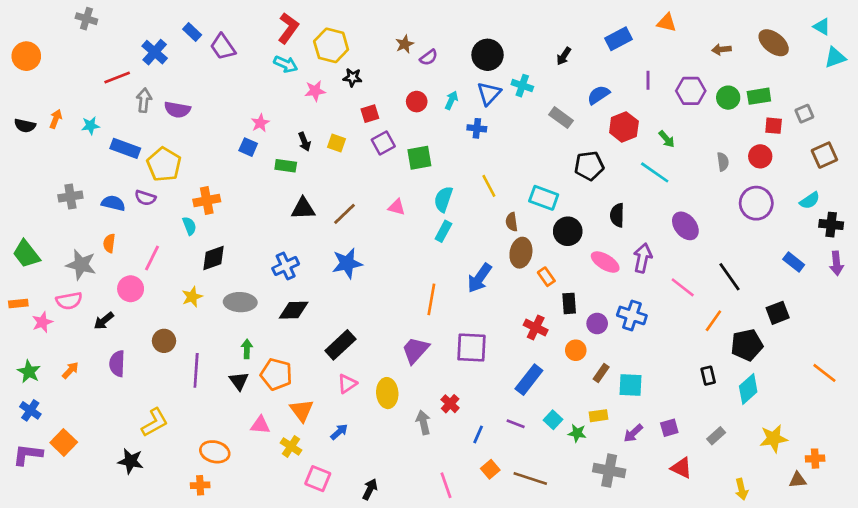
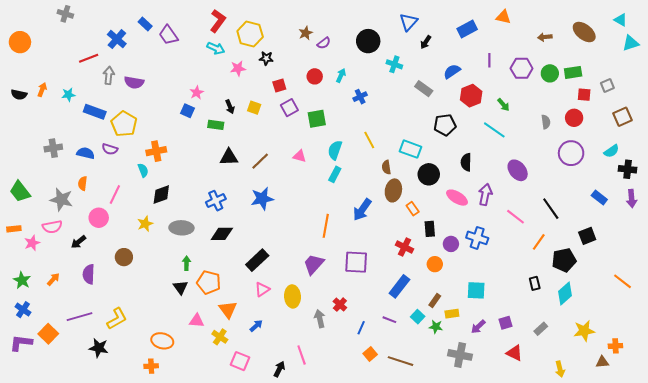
blue triangle: (489, 94) -> (409, 22), moved
blue cross: (477, 128) -> (360, 97), turned -32
purple line: (196, 370) -> (80, 317), moved, turned 70
brown rectangle: (601, 373) -> (435, 300), moved
pink line: (446, 485) -> (302, 355), moved

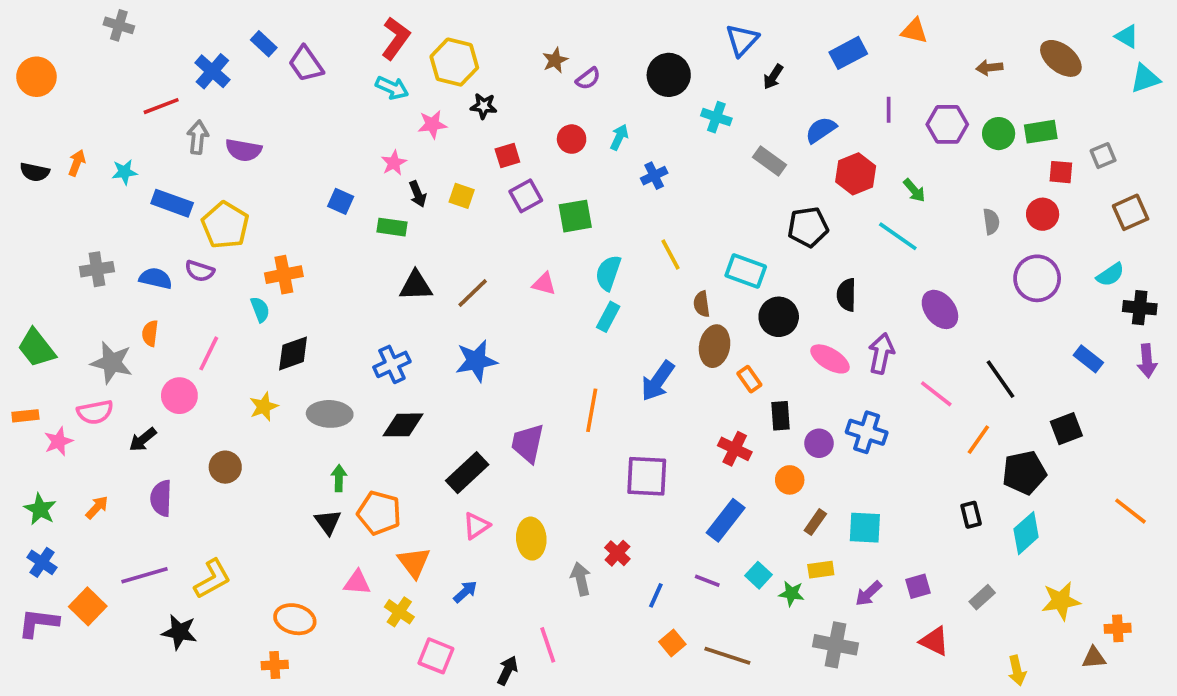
pink star: (197, 93) -> (394, 163), moved
purple trapezoid: (314, 264) -> (528, 443), moved, turned -30
brown rectangle: (435, 300) -> (815, 522), moved

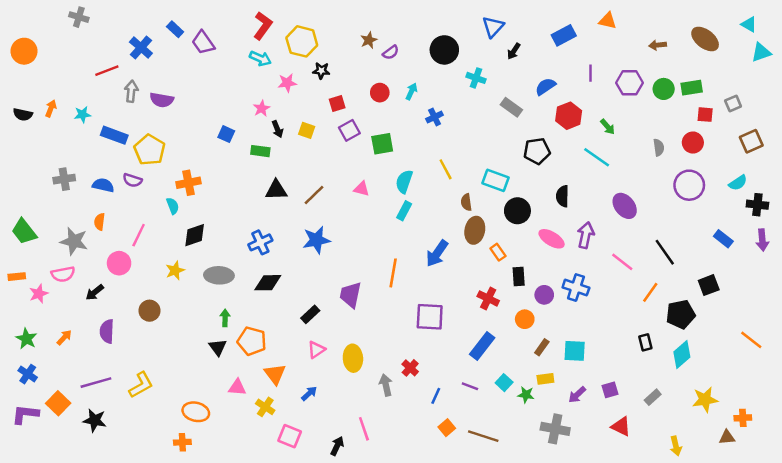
black rectangle: (467, 473) -> (310, 314), size x0.7
black star: (179, 632) -> (95, 420), moved

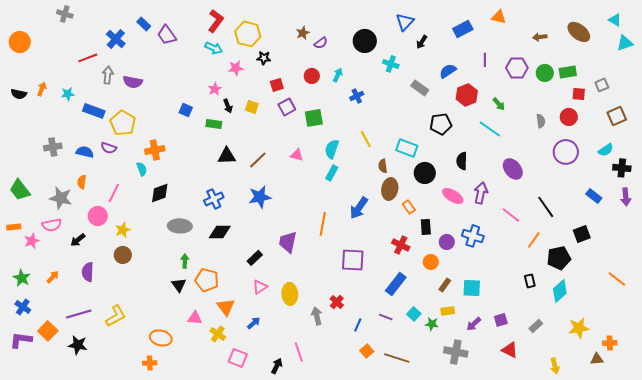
yellow star: (175, 270) -> (123, 230), moved

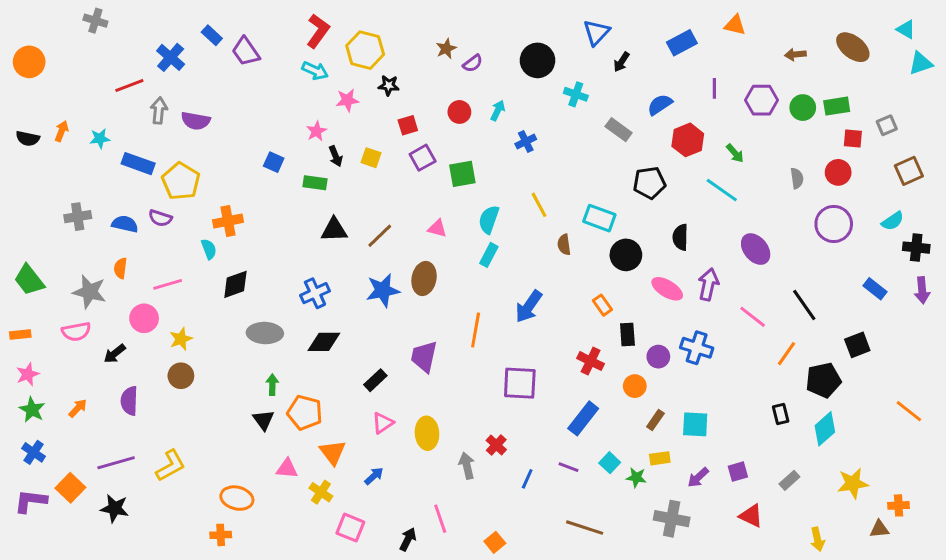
brown ellipse: (390, 189) -> (424, 278), moved
pink line: (114, 193) -> (168, 284), turned 48
pink star: (32, 241) -> (28, 374), moved
orange square: (367, 351) -> (495, 542), moved

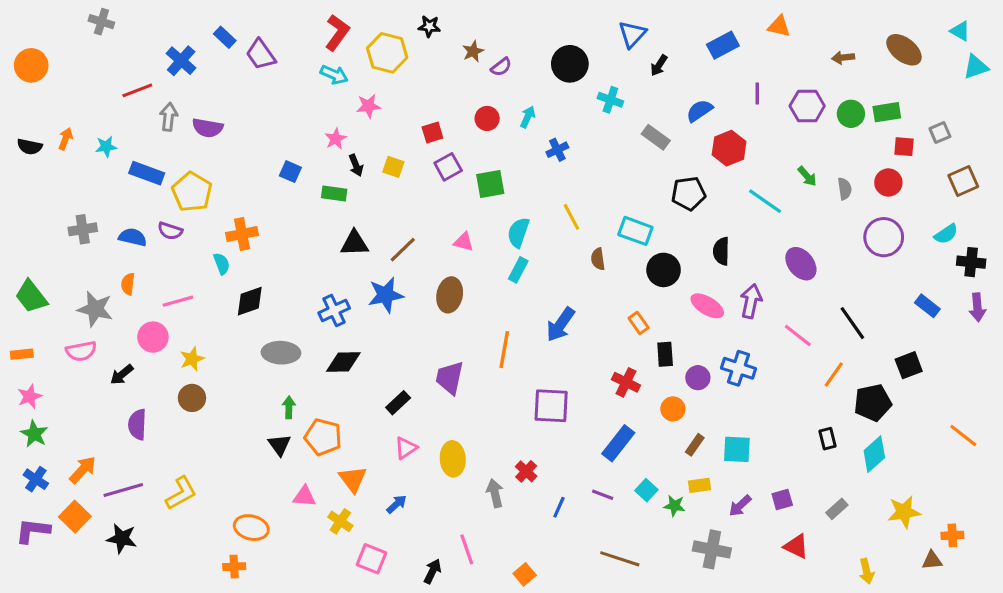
black star: (389, 85) -> (429, 26), moved
green arrow: (735, 153) -> (807, 176), moved
blue star: (383, 290) -> (386, 295), moved
orange arrow: (78, 408) -> (83, 470), moved, size x1.4

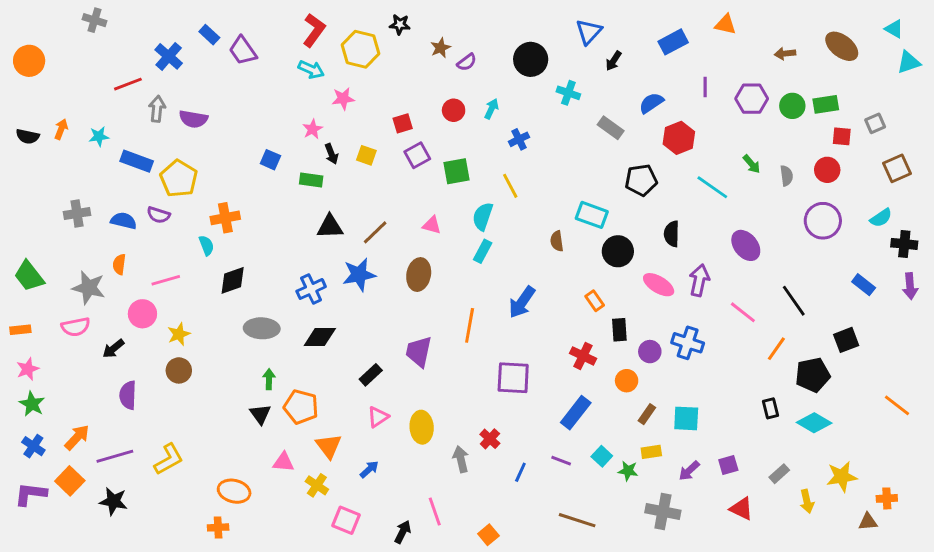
yellow line: (571, 217) -> (510, 186), moved
cyan diamond: (874, 454) -> (814, 423), turned 72
yellow arrow: (867, 571) -> (807, 501), moved

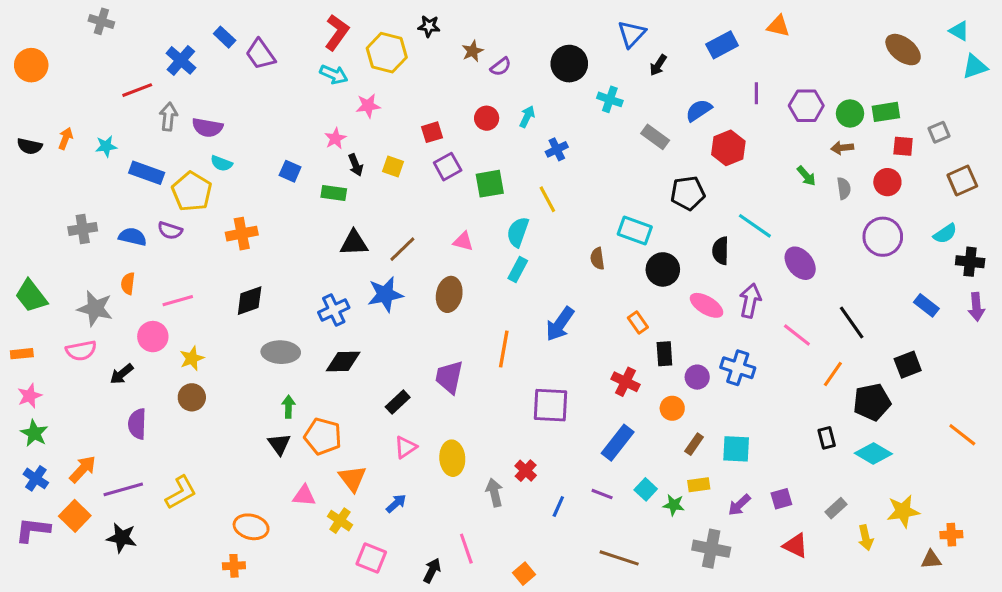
brown arrow: (785, 54) -> (842, 148), moved
cyan line: (712, 187) -> (755, 226), moved
cyan semicircle: (206, 245) -> (221, 163), moved, turned 132

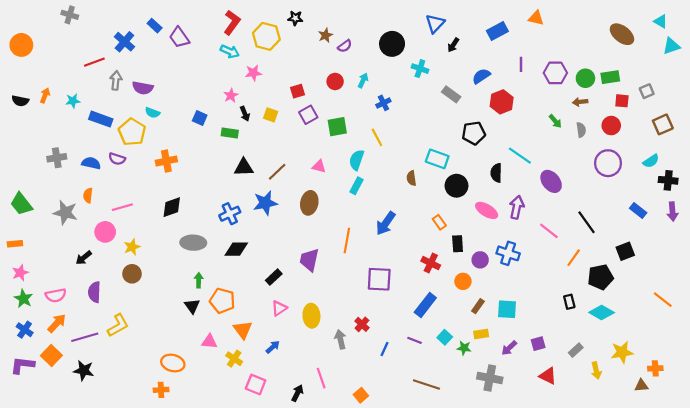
pink semicircle: (81, 351) -> (56, 295), moved
yellow L-shape: (181, 492) -> (118, 325), moved

